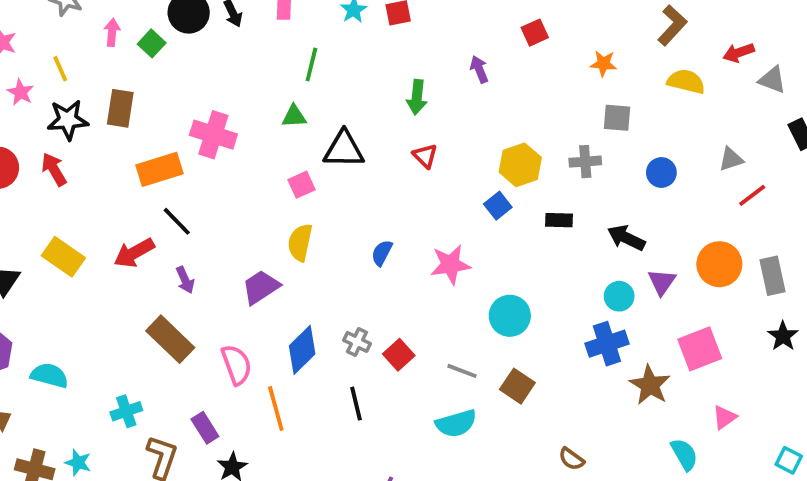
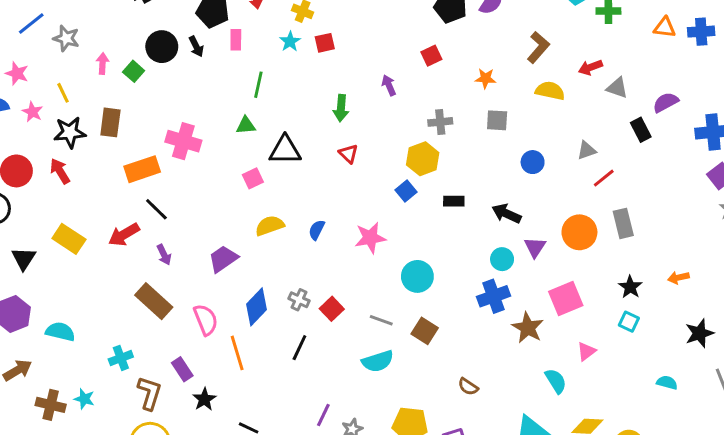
gray cross: (585, 162) -> (440, 122), moved
yellow semicircle: (300, 242) -> (270, 226), moved, turned 60
gray rectangle: (772, 276) -> (623, 223), moved
black line: (356, 404) -> (299, 348), turned 40
cyan square: (789, 460) -> (629, 322), moved

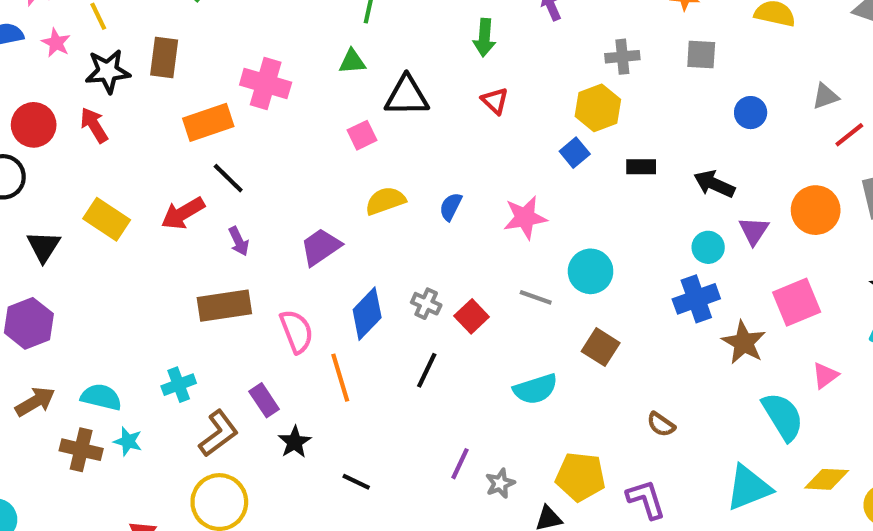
brown rectangle: (154, 301) -> (224, 306), turned -51
gray line: (381, 320) -> (536, 297), moved
cyan semicircle: (60, 332) -> (101, 397), moved
cyan semicircle: (556, 381) -> (783, 416), size x1.4
brown L-shape: (150, 393) -> (219, 433), turned 36

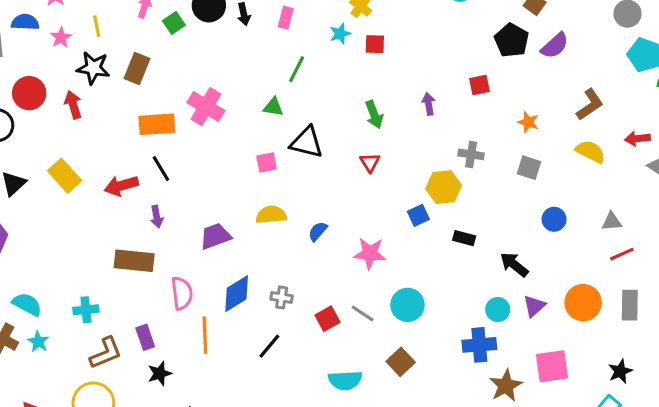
green arrow: (484, 38) -> (374, 115), turned -40
gray cross: (426, 304) -> (282, 297), turned -30
red square: (472, 316) -> (328, 319), moved

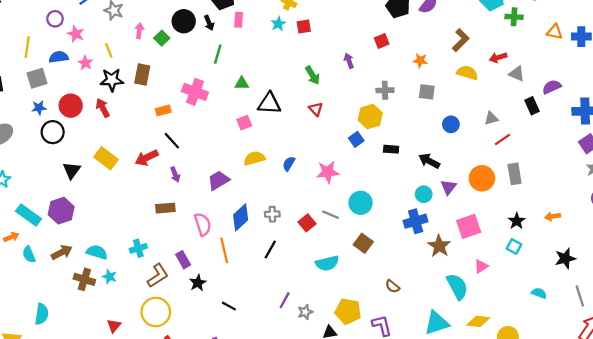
green line: (297, 69) -> (218, 54), moved
orange rectangle: (157, 124) -> (163, 110), size x0.6
brown rectangle: (134, 261) -> (165, 208), size x0.7

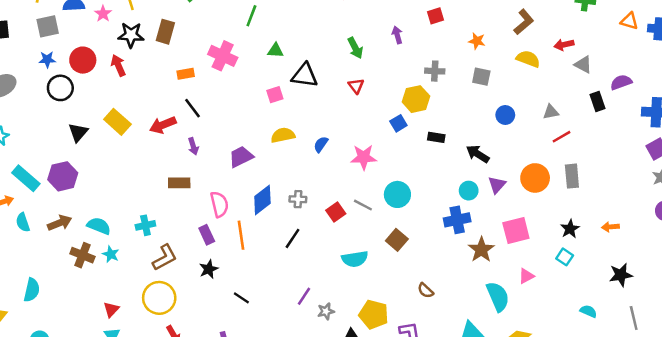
purple rectangle: (183, 260) -> (207, 235), moved

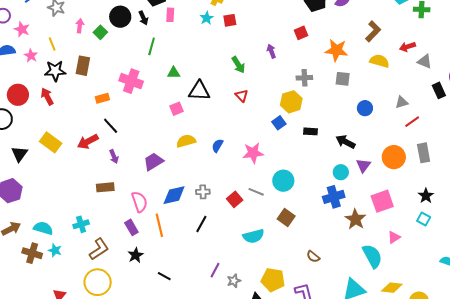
orange star: (477, 41) -> (336, 50), size x1.6
blue diamond: (262, 200) -> (174, 195), turned 30

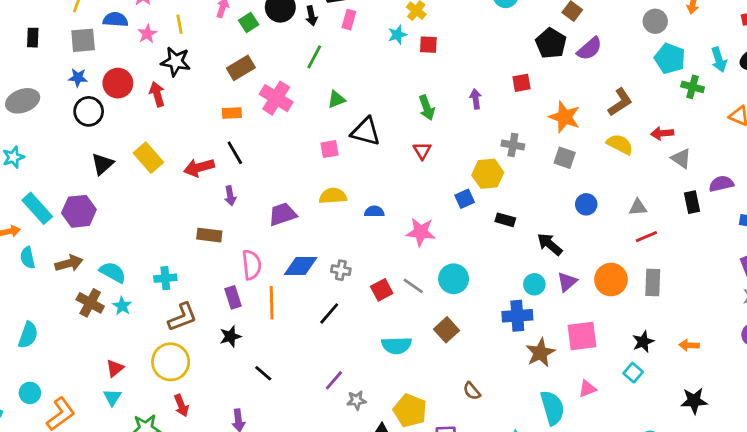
brown rectangle: (83, 66) -> (241, 68), moved, turned 36
green triangle: (174, 73) -> (336, 99), turned -32
blue semicircle: (217, 146) -> (374, 212), turned 48

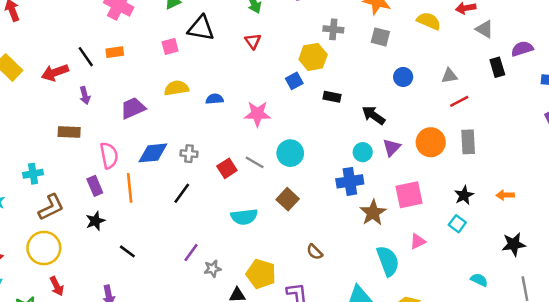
orange rectangle: (232, 113) -> (115, 52), moved

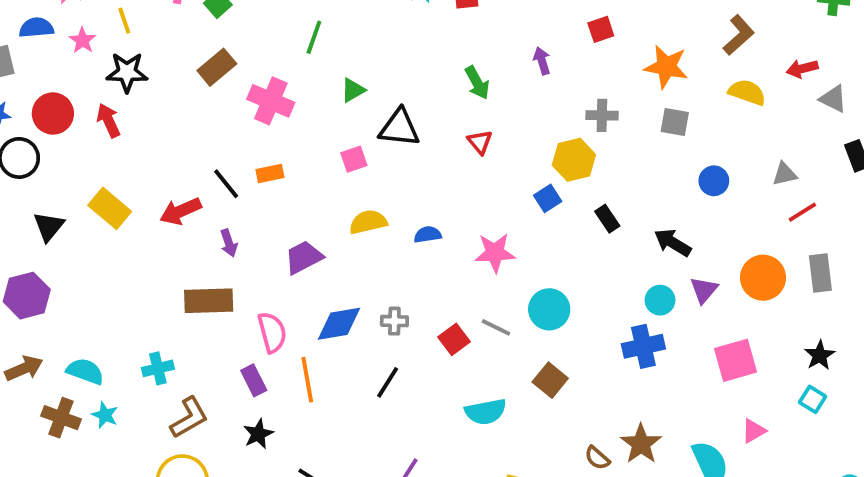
black rectangle: (332, 97) -> (607, 219), turned 49
brown rectangle: (69, 132) -> (209, 301), size x1.4
brown star: (373, 213) -> (641, 444), moved

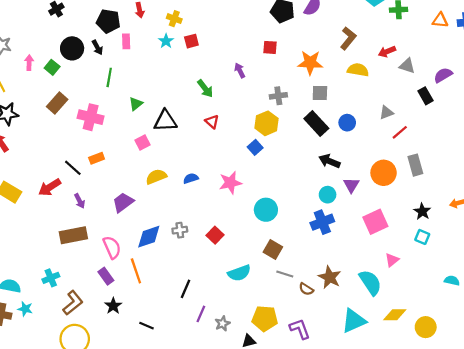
red square: (601, 29) -> (270, 47), turned 32
black rectangle: (607, 219) -> (316, 124), moved, size x1.6
gray line: (496, 327) -> (285, 274), moved
black line: (388, 382) -> (186, 289), moved

